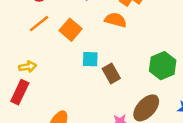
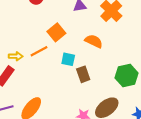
orange semicircle: (116, 20) -> (94, 41), moved
orange line: (39, 24) -> (39, 51), moved

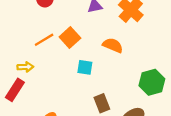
orange line: (39, 51) -> (44, 40), moved
brown rectangle: (83, 74) -> (102, 103), moved

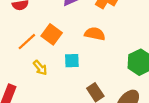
yellow arrow: (25, 67) -> (40, 68), moved, turned 63

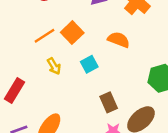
cyan square: (72, 61) -> (89, 64), turned -35

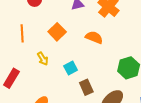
orange line: (44, 36) -> (22, 33), moved, turned -60
cyan square: (89, 64) -> (71, 68), moved

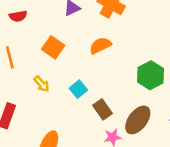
orange semicircle: (94, 37) -> (100, 45), turned -36

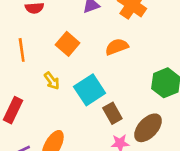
cyan square: (78, 89) -> (90, 90), size x1.6

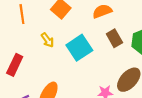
brown rectangle: (112, 113) -> (114, 38), moved

